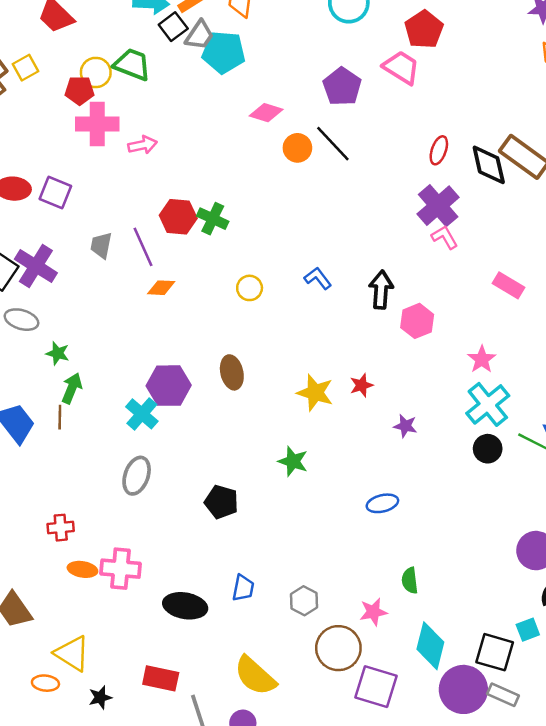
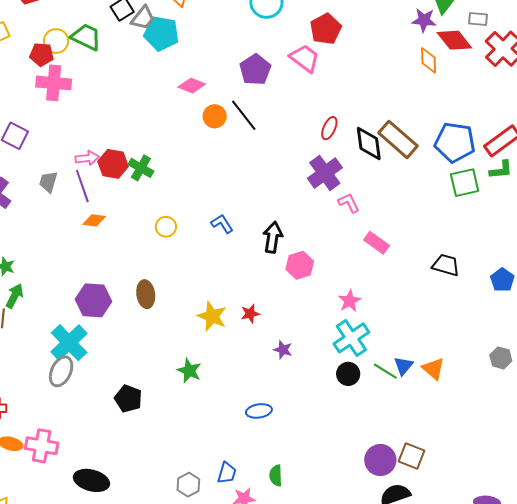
pink arrow: (143, 145) -> (87, 158), moved
pink L-shape: (445, 237) -> (349, 203), moved
cyan cross: (142, 414) -> (69, 343), moved, size x1.4
blue trapezoid: (243, 588) -> (227, 473), moved

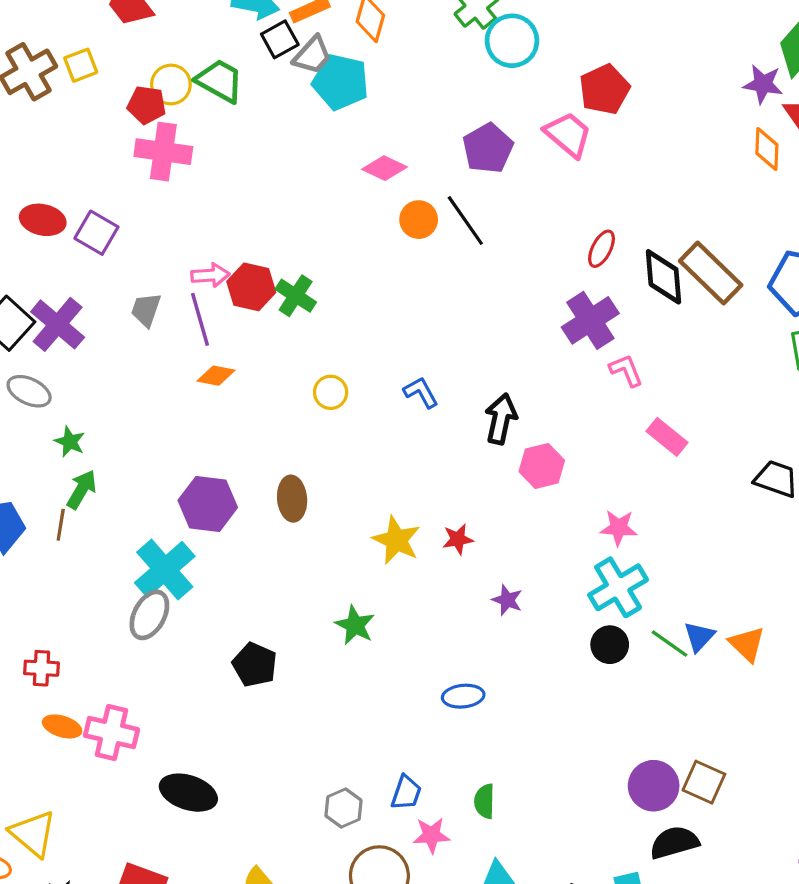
pink star: (350, 301) -> (619, 528), turned 30

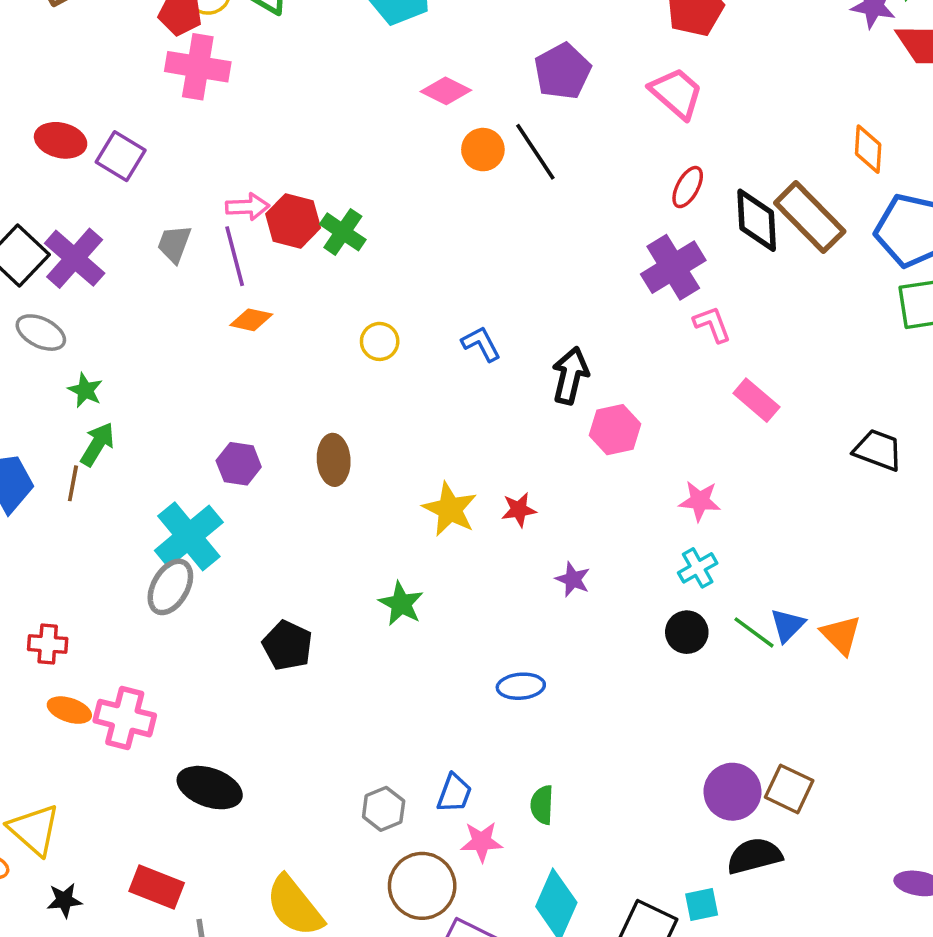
pink trapezoid: (568, 134) -> (676, 93), moved
orange diamond: (767, 149) -> (868, 149), moved
purple hexagon: (208, 504) -> (239, 464), size x0.7
cyan cross: (618, 587) -> (698, 568), size x0.6

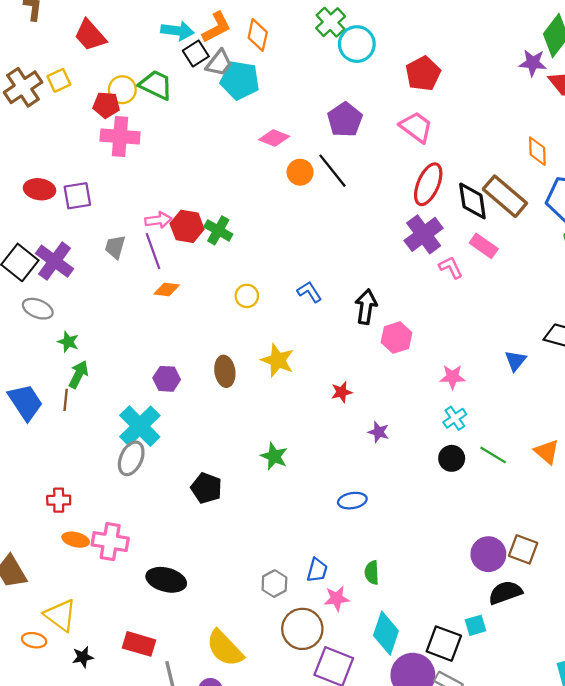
purple square: (121, 156) -> (77, 196), turned -36
red ellipse: (688, 187) -> (428, 184), size x1.6
pink rectangle: (756, 400) -> (484, 246), moved
yellow star: (450, 509) -> (278, 360), moved
blue triangle: (788, 625) -> (515, 361), moved

